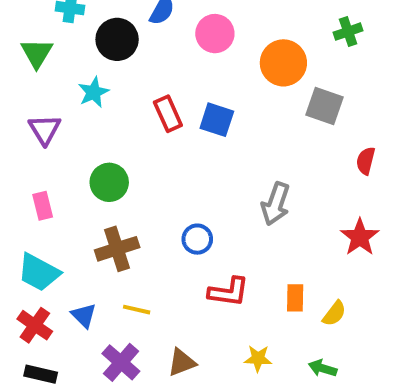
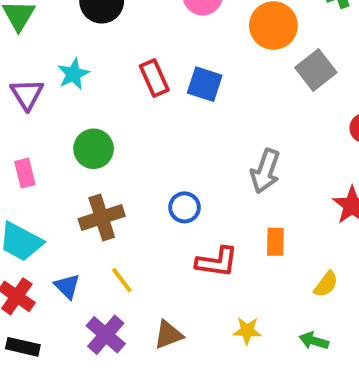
cyan star: (94, 92) -> (73, 74), moved
gray square: (325, 106) -> (316, 70), turned 33
orange rectangle: (295, 298) -> (275, 242), moved
yellow line: (137, 310) -> (122, 280), turned 40

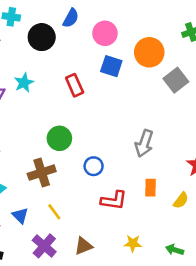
blue square: (205, 84) -> (111, 66), moved
green circle: (94, 149) -> (59, 138), moved
yellow semicircle: (326, 284) -> (181, 200), moved

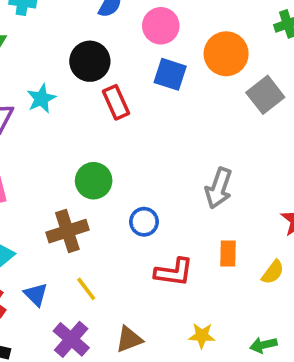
black circle: (42, 37) -> (90, 61), moved
green arrow: (175, 250) -> (263, 345), turned -30

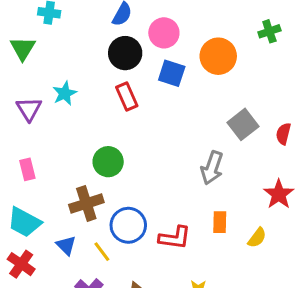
black circle: (90, 61) -> (125, 53), moved
gray square: (265, 95) -> (243, 124), moved
blue circle: (144, 222) -> (128, 225), moved, size x1.5
blue triangle: (36, 295) -> (66, 245), moved

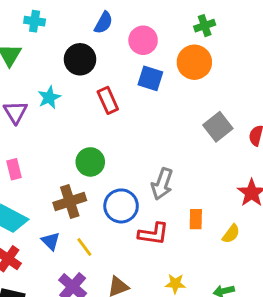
green cross: (269, 31) -> (205, 26), moved
black circle: (125, 53) -> (80, 59), moved
gray arrow: (212, 168) -> (162, 184), moved
blue circle: (128, 225) -> (121, 206), moved

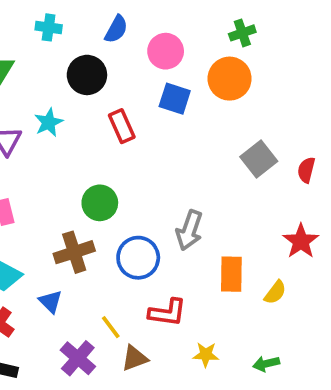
cyan cross: (35, 21) -> (49, 27), moved
orange rectangle: (196, 219) -> (231, 274), size x1.4
red L-shape: (153, 234) -> (167, 313), moved
yellow line: (84, 247) -> (111, 327), moved

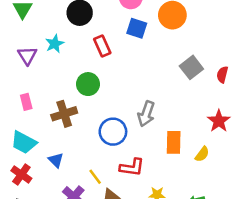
green circle: (100, 203) -> (88, 84), moved
brown cross: (74, 252) -> (64, 114), moved

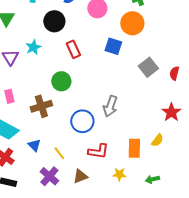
blue square: (137, 28) -> (113, 46), moved
orange rectangle: (174, 142) -> (134, 148), moved
yellow line: (95, 177) -> (59, 153), moved

